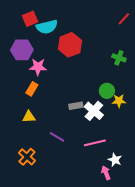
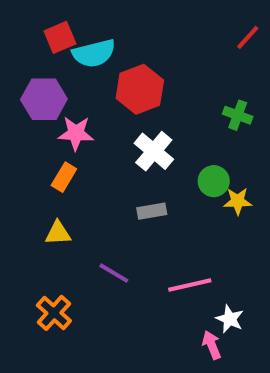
white cross: (94, 111) -> (154, 151), moved

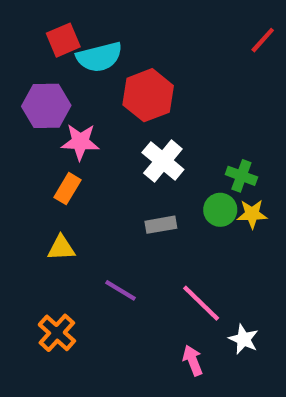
green cross: (238, 115) -> (241, 176), moved
green circle: (214, 181) -> (220, 210), moved
pink line: (190, 285) -> (201, 303), turned 57
pink arrow: (212, 345) -> (193, 360), moved

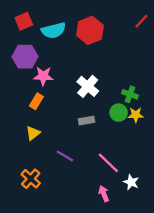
red square: (63, 40) -> (24, 21), moved
red hexagon: (148, 95) -> (90, 30), moved
yellow triangle: (61, 248) -> (33, 133), turned -35

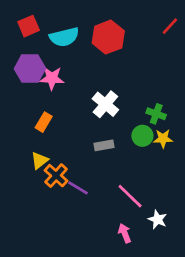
pink star: (43, 76) -> (52, 78), moved
orange cross: (31, 179) -> (56, 176), moved

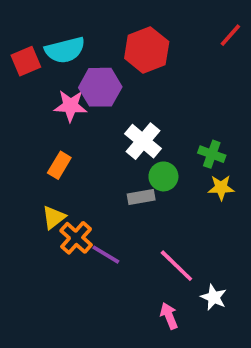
red square: (29, 26) -> (26, 61), moved
cyan semicircle: (64, 37) -> (65, 50), moved
purple hexagon: (30, 69) -> (100, 87), moved
green circle: (142, 136) -> (163, 176), moved

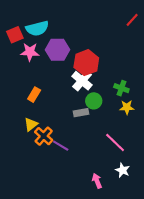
red hexagon: (147, 50) -> (86, 63), moved
pink star: (70, 106) -> (30, 52), moved
pink line: (176, 266) -> (115, 142), moved

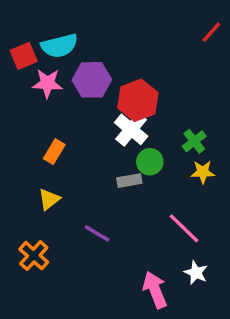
green cross: (121, 88) -> (194, 141), turned 32
orange cross: (44, 136) -> (34, 256), moved
pink arrow: (97, 181) -> (155, 290), size x1.5

